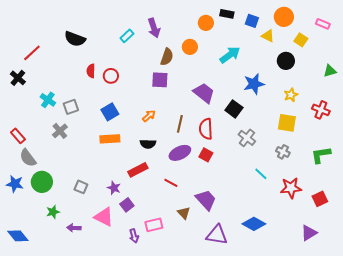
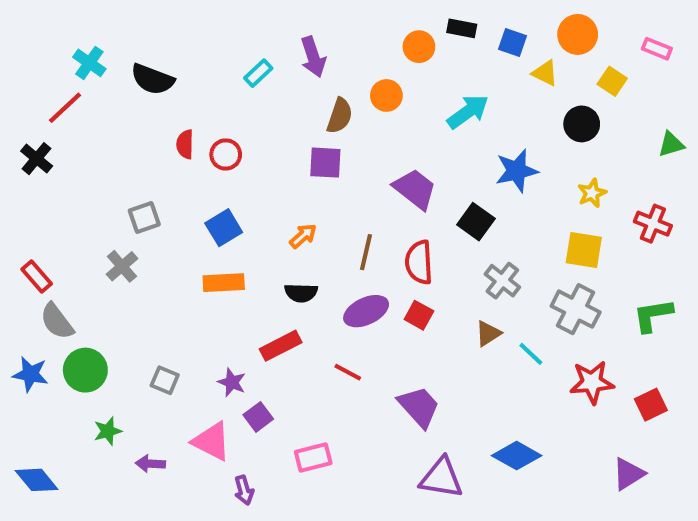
cyan cross: (48, 100) -> (89, 63), moved
gray cross: (283, 152) -> (576, 309), size x1.6
brown triangle: (184, 213) -> (488, 333), moved, turned 40
purple arrow: (134, 236) -> (244, 490), moved

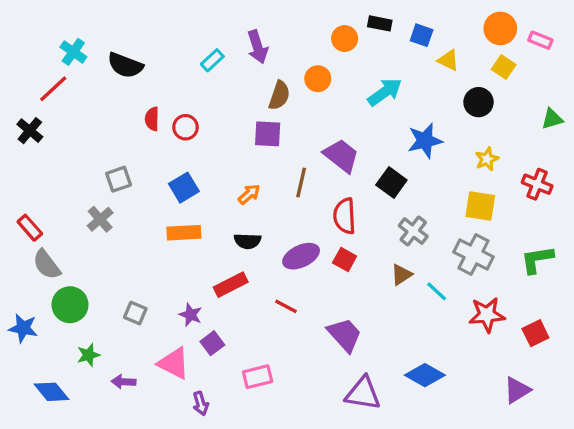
orange circle: (578, 34) -> (500, 28), moved
brown line: (366, 252) -> (301, 182), moved
blue star: (30, 374) -> (23, 328), moved
blue diamond: (37, 480) -> (52, 392), moved

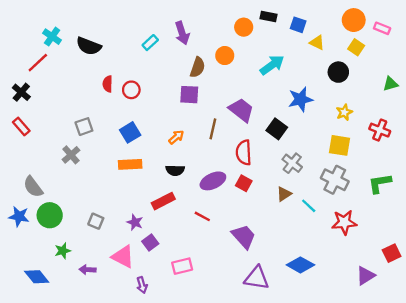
red rectangle: (30, 228) -> (21, 127), moved
blue star: (23, 328) -> (19, 216), moved
red square: (535, 333) -> (392, 253), moved

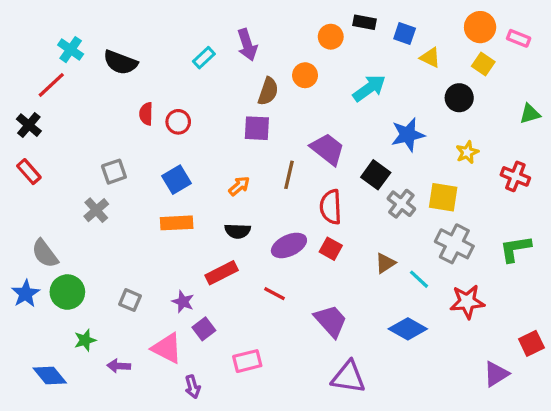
yellow square: (340, 145) -> (443, 197), moved
gray cross: (292, 163) -> (401, 204), moved
blue star: (19, 216) -> (26, 294), turned 30
blue diamond: (300, 265) -> (408, 329), moved

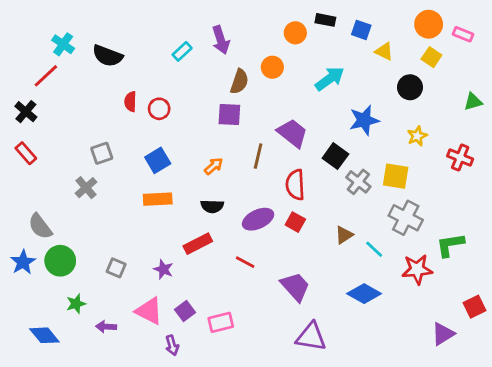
green L-shape: (515, 249) -> (450, 245), moved
purple square: (204, 329) -> (185, 311), moved

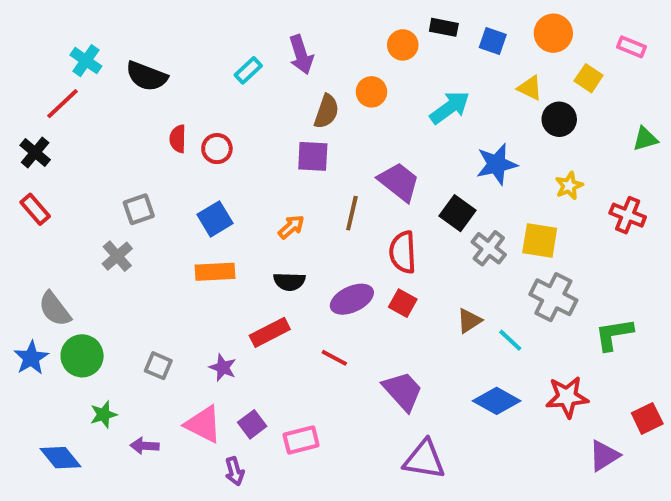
orange circle: (429, 24) -> (553, 33), moved
yellow triangle: (384, 51) -> (530, 88), moved
red star: (417, 269) -> (567, 397), moved

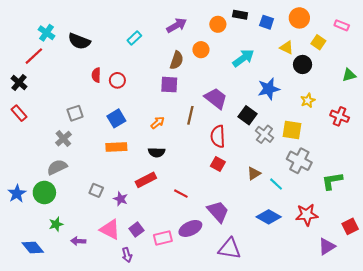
purple arrow: (301, 55) -> (177, 25), moved, turned -102
purple ellipse: (352, 299) -> (190, 228), moved
gray semicircle: (55, 309) -> (57, 167), moved, turned 102
gray square: (158, 366) -> (96, 190), moved

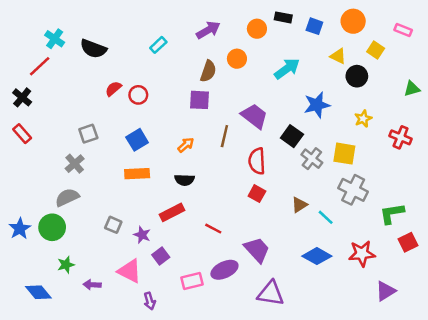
red semicircle: (96, 75) -> (113, 89), turned 48
red square: (350, 226) -> (408, 242), moved
purple square: (136, 230) -> (161, 256), moved

